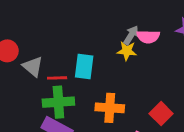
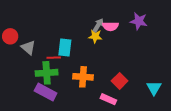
red line: (57, 78) -> (54, 58), moved

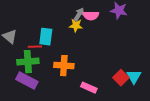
red square: (120, 81) -> (121, 78), moved

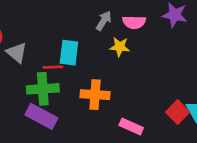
gray arrow: (79, 15) -> (104, 21), moved
yellow star: (76, 26) -> (120, 47), moved

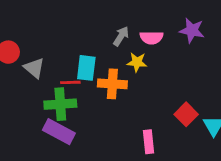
orange cross: (95, 95) -> (112, 84), moved
red square: (178, 112) -> (186, 114), moved
pink rectangle: (131, 126) -> (149, 142), turned 60

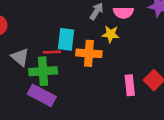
gray triangle: (34, 68) -> (20, 57), moved
pink rectangle: (149, 142) -> (130, 85), moved

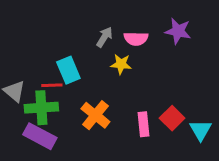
cyan rectangle: (66, 39) -> (68, 70), turned -30
orange cross: (89, 53) -> (95, 115), moved, turned 35

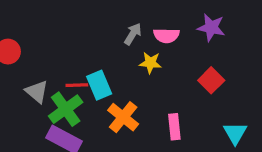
cyan rectangle: (68, 70) -> (99, 85), moved
green cross: (41, 108) -> (66, 109), turned -32
red square: (172, 118) -> (211, 80), moved

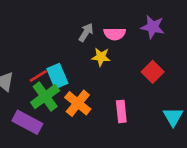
red line: (77, 85) -> (38, 76), turned -30
green cross: (66, 109) -> (45, 96), moved

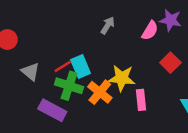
pink semicircle: (115, 34) -> (150, 31), moved, turned -60
yellow star: (101, 57) -> (122, 78), moved, size x1.5
green cross: (45, 96) -> (69, 86), turned -36

